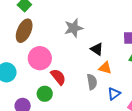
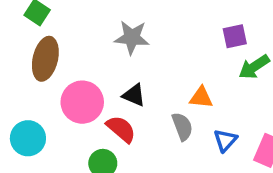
gray star: (74, 28) -> (132, 37), turned 30
black triangle: (97, 49) -> (134, 95), moved

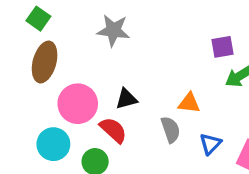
gray star: (132, 37) -> (113, 30), moved
black triangle: (134, 95) -> (126, 99), turned -40
cyan circle: (28, 138) -> (53, 144), moved

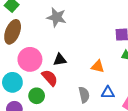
gray semicircle: (171, 130) -> (84, 95), moved
blue triangle: (210, 144) -> (108, 93), turned 40

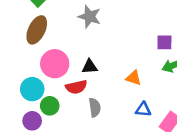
red semicircle: (50, 78) -> (76, 87), turned 114
gray semicircle: (84, 95) -> (95, 107), moved
green circle: (37, 96) -> (50, 106), moved

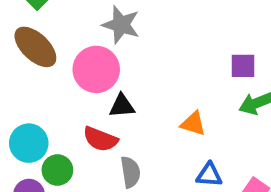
brown ellipse: (37, 30) -> (35, 47), turned -72
pink circle: (55, 64) -> (96, 69), moved
red semicircle: (76, 87) -> (100, 139), turned 35

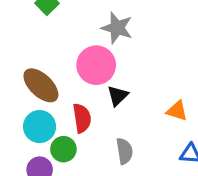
brown ellipse: (35, 47) -> (41, 85), moved
black triangle: (122, 106) -> (118, 96), turned -40
red semicircle: (100, 139) -> (82, 118), moved, turned -120

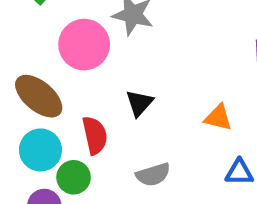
pink circle: (96, 65) -> (84, 45), moved
gray semicircle: (124, 151) -> (153, 175), turned 85

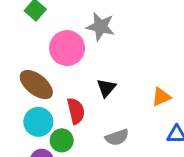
orange triangle: (218, 118) -> (161, 97), turned -36

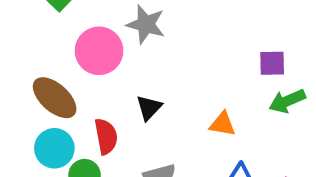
orange triangle: (161, 97) -> (222, 124), turned 30

